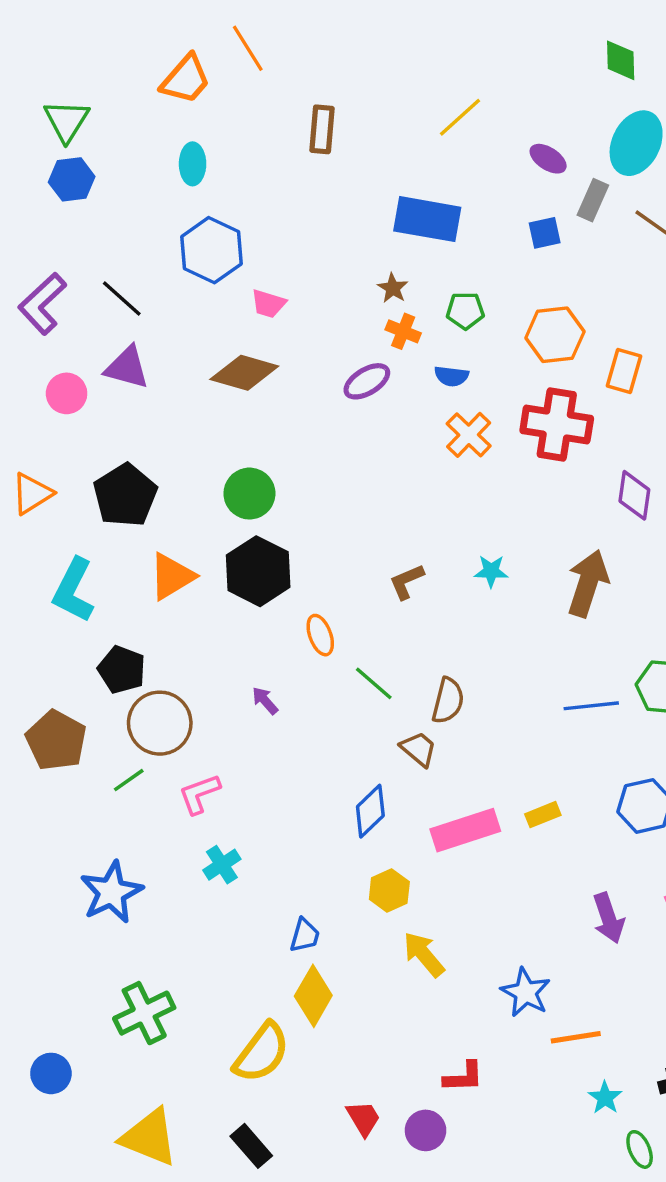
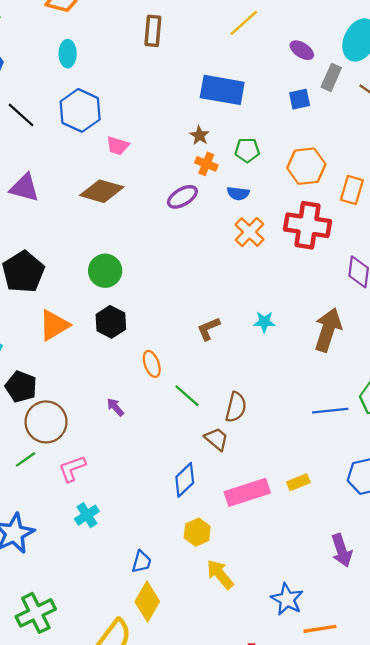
black line: (122, 298) -> (21, 115), moved
black hexagon: (258, 571) -> (111, 322), size x0.7

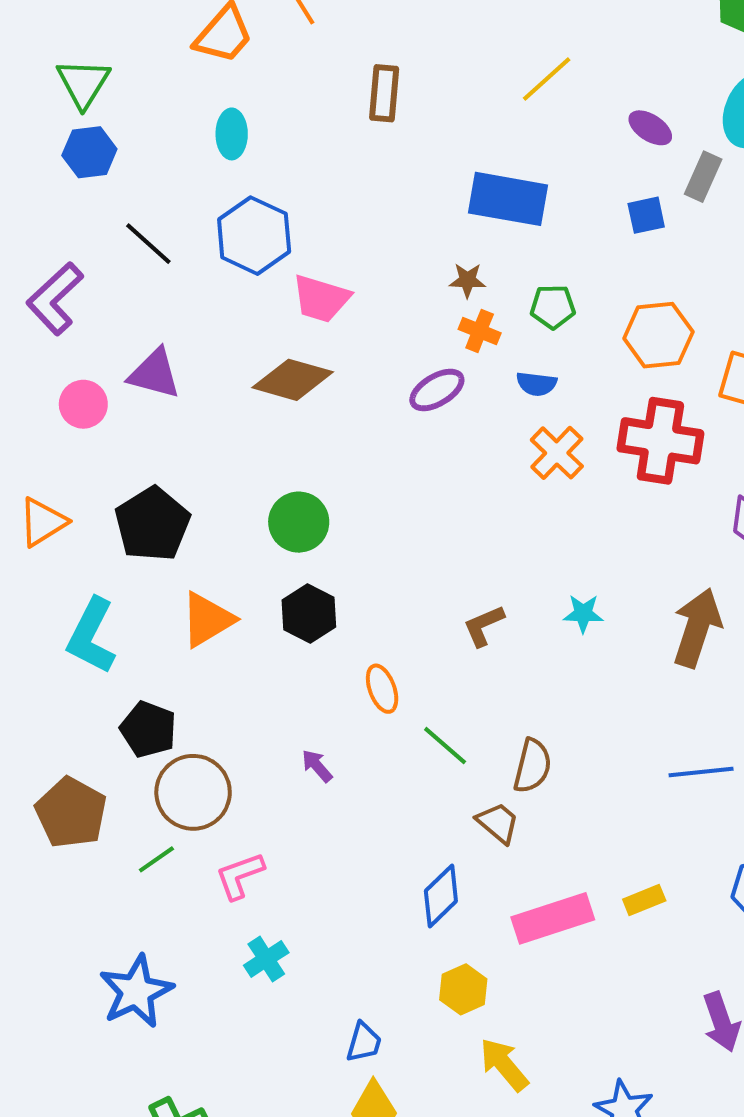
brown star: (199, 135) -> (467, 280), turned -30
pink trapezoid: (118, 146) -> (321, 299), size x1.4

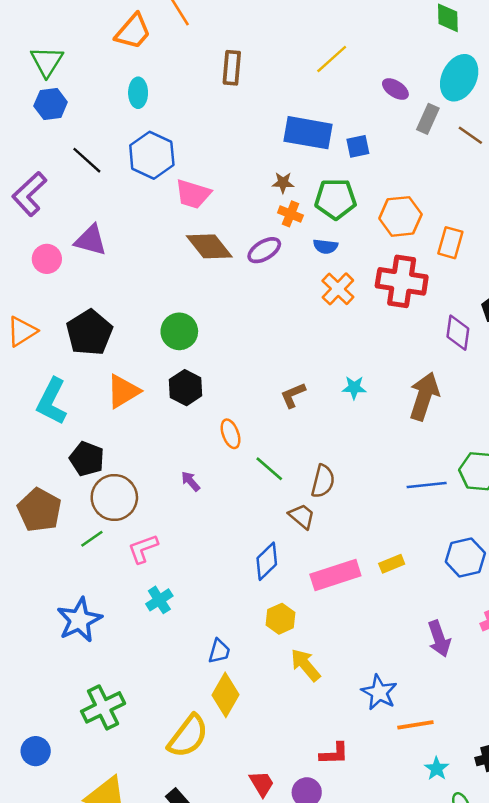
blue square: (646, 215) -> (358, 146), moved
green pentagon: (553, 307) -> (335, 199), size x1.5
brown diamond: (293, 380) -> (209, 246), moved, turned 36

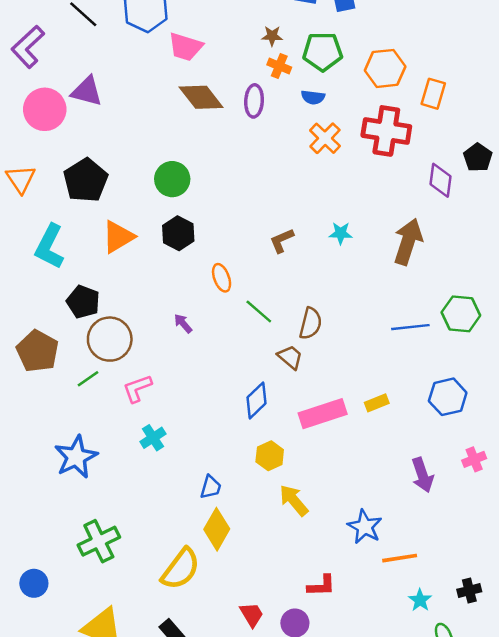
purple ellipse: (264, 250) -> (254, 101), turned -56
pink circle: (47, 259) -> (45, 109), size x1.5
orange triangle: (22, 331) -> (21, 179), turned -32

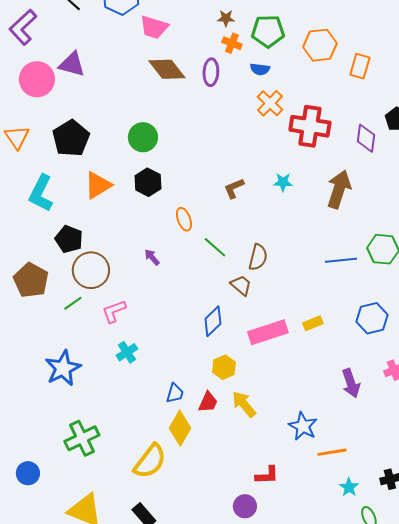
red cross: (386, 131) -> (310, 126), moved
red trapezoid: (252, 615) -> (208, 402), moved, turned 55

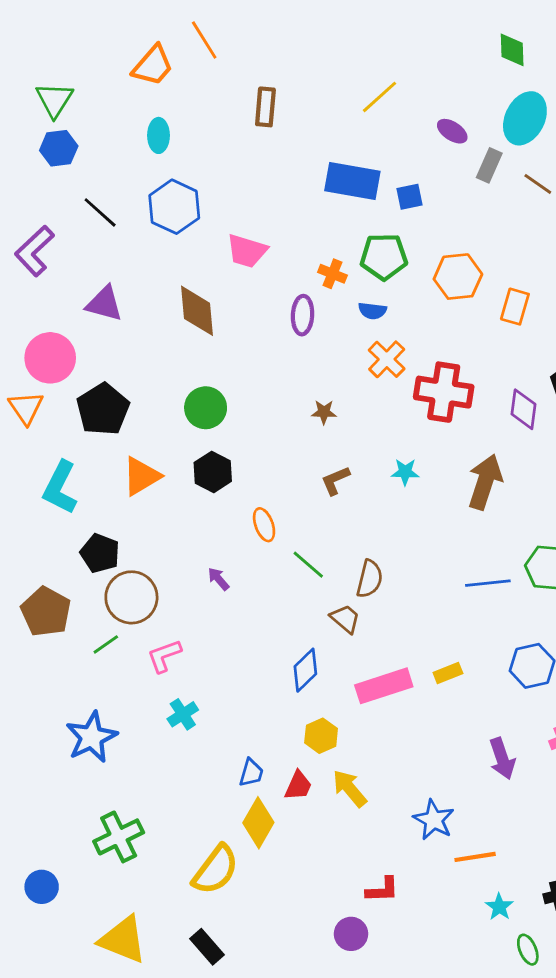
brown star: (226, 18) -> (324, 412), moved
pink trapezoid: (154, 27) -> (247, 251), moved
brown diamond: (167, 69) -> (197, 311), moved, turned 33
pink circle: (37, 79) -> (50, 358), moved

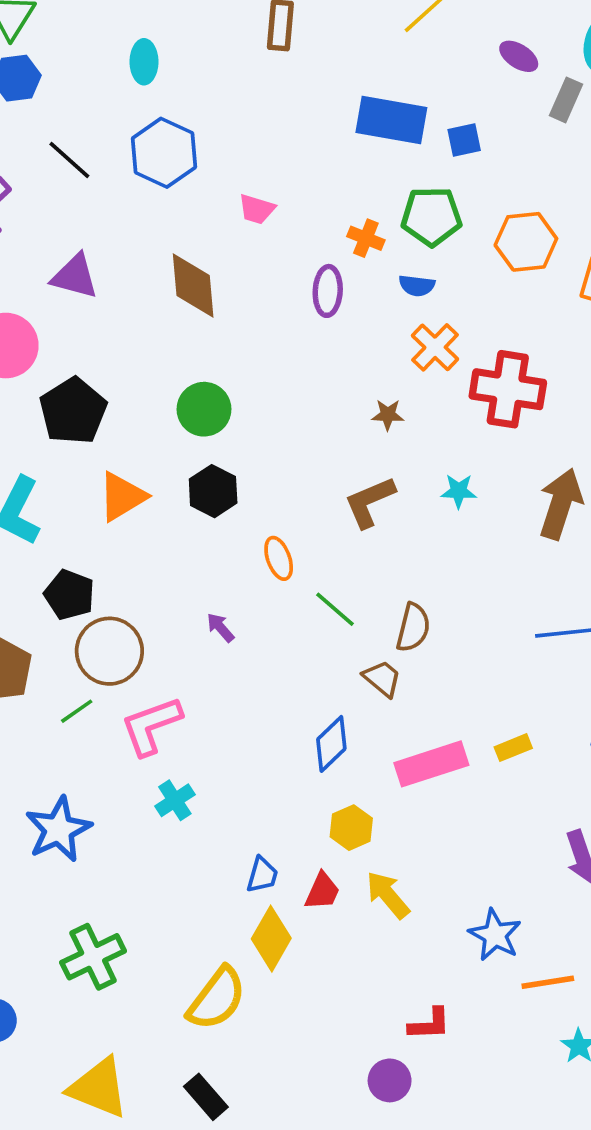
pink trapezoid: (247, 251) -> (257, 209), size x0.7
brown star: (324, 412) -> (388, 415), moved
brown L-shape: (335, 480) -> (370, 502), size x1.4
pink L-shape: (164, 656) -> (151, 726), size x1.4

